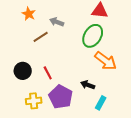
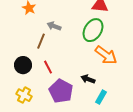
gray arrow: (57, 22) -> (54, 26), moved
brown line: (41, 37) -> (41, 41), moved, turned -35
yellow cross: (34, 101) -> (24, 95), moved, turned 35

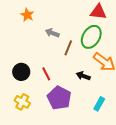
brown line: (41, 41) -> (68, 48), moved
black arrow: (88, 79) -> (83, 76), moved

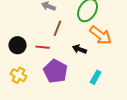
brown line: (68, 48) -> (58, 28), moved
red line: (46, 74) -> (43, 47), turned -56

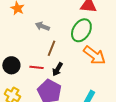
black arrow: (80, 49) -> (57, 69), moved, turned -80

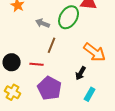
green ellipse: (81, 30) -> (69, 17), moved
black arrow: (57, 69) -> (81, 73), moved

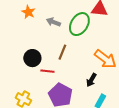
gray arrow: (43, 23) -> (53, 22), moved
black circle: (12, 62) -> (32, 58), moved

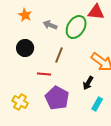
black circle: (32, 58) -> (25, 48), moved

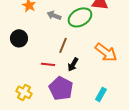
green ellipse: (76, 27) -> (80, 17), turned 30
black circle: (25, 48) -> (19, 38), moved
black arrow: (88, 83) -> (73, 64), moved

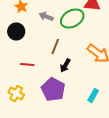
black circle: (19, 38) -> (16, 32), moved
red line: (48, 64) -> (27, 64), moved

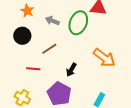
green ellipse: (72, 18) -> (78, 23), turned -40
brown line: (55, 46) -> (49, 49), moved, turned 35

